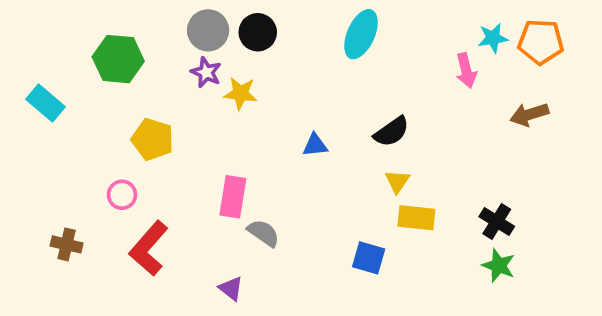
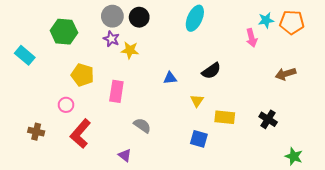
brown arrow: (529, 114) -> (286, 74), moved
yellow triangle: (397, 181) -> (197, 101), moved
pink rectangle: (233, 197) -> (116, 91), moved
green star: (499, 266) -> (294, 156), moved

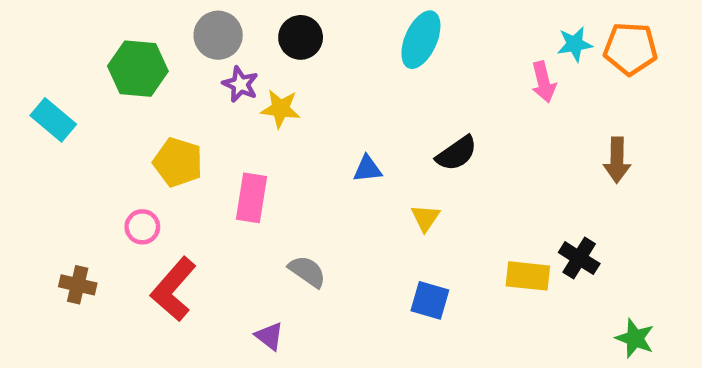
gray circle: (112, 16) -> (218, 35), moved
brown arrow: (286, 74) -> (617, 160), turned -72
yellow rectangle: (225, 117) -> (528, 276), moved

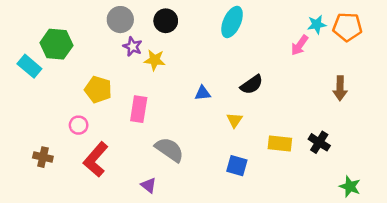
green hexagon: (138, 69) -> (56, 44), moved
pink arrow: (544, 82) -> (300, 45), turned 50
gray semicircle: (307, 271) -> (169, 150), size x1.4
yellow rectangle: (528, 276) -> (280, 144), moved

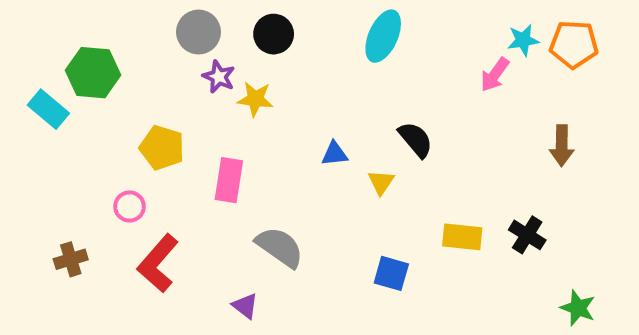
black semicircle: (252, 85) -> (416, 140), turned -95
yellow triangle: (234, 120) -> (381, 182), moved
brown cross: (43, 157) -> (71, 259), turned -30

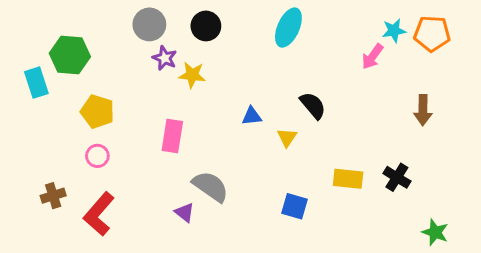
cyan rectangle: (48, 109) -> (36, 83), turned 32
yellow pentagon: (162, 148) -> (97, 112), moved
red L-shape: (158, 263) -> (99, 214), moved
purple triangle: (245, 306) -> (185, 212), moved

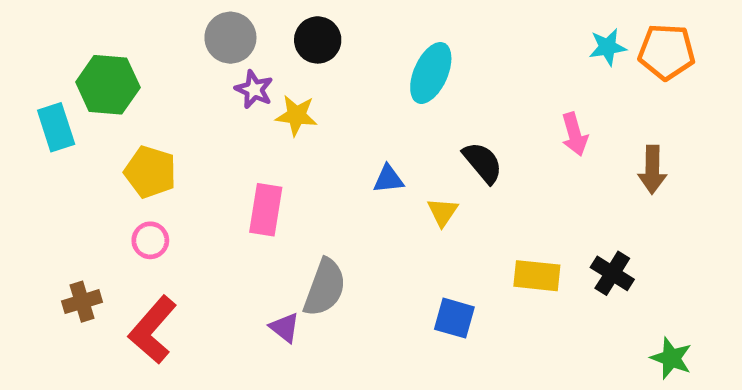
cyan ellipse: (288, 28) -> (431, 73), moved
pink arrow: (372, 57) -> (575, 134), moved, turned -52
gray semicircle: (210, 186) -> (325, 287), turned 75

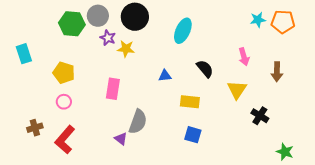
black circle: (318, 40) -> (135, 17), size x1.4
green hexagon: (108, 85) -> (72, 24), moved
yellow triangle: (443, 212) -> (237, 90), moved, size x1.5
yellow rectangle: (537, 276) -> (190, 102), moved

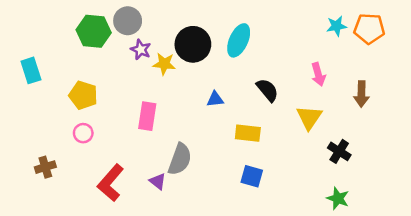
black circle: (135, 17) -> (193, 44), moved
red L-shape: (65, 140) -> (111, 183), moved
green star: (285, 152) -> (338, 198), moved

